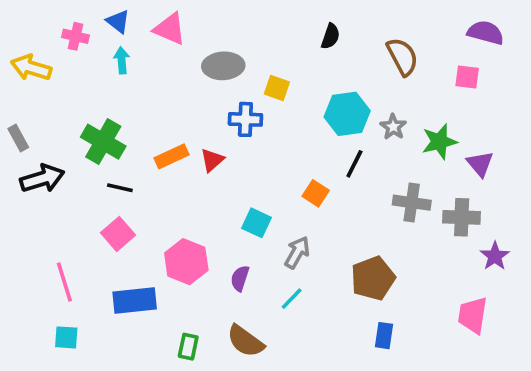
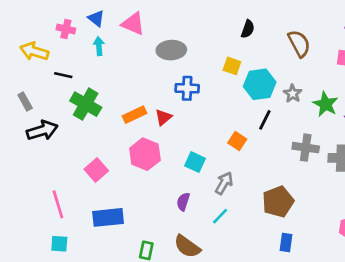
yellow square: (277, 88) -> (232, 66), moved
green star: (439, 142) -> (325, 104), turned -30
black line: (120, 188) -> (63, 75), moved
pink hexagon: (186, 262) -> (145, 154), moved

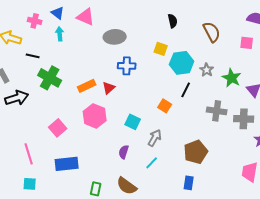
black semicircle: (248, 29) -> (173, 21), turned -32
blue rectangle: (286, 242) -> (189, 183), moved

